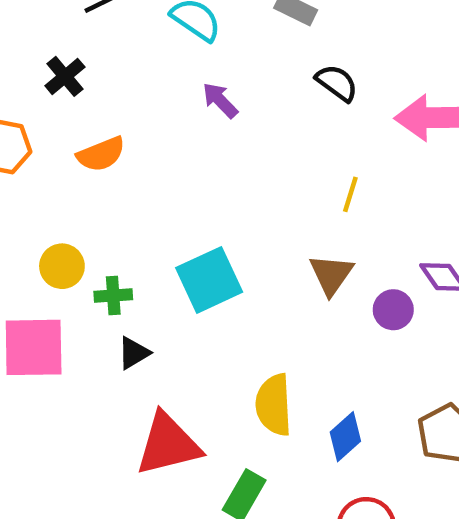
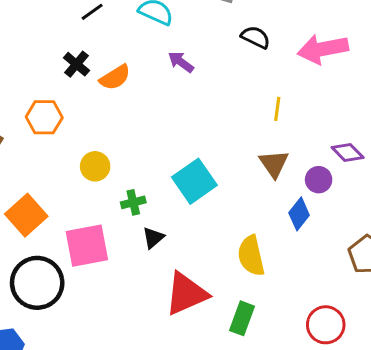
orange semicircle: (101, 154) -> (115, 77), moved
yellow circle: (62, 266) -> (95, 166), moved
blue diamond: (345, 437) -> (299, 214), moved

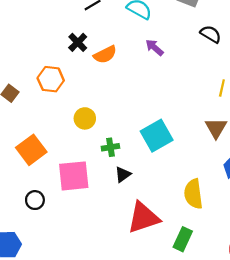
black circle: (37, 283) -> (35, 200), size x0.5

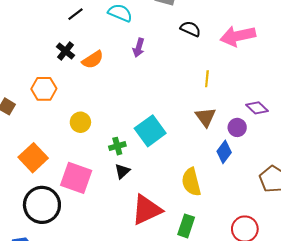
purple arrow: (154, 48) -> (139, 48), turned -108
green cross: (110, 147) -> (117, 146), moved
pink square: (74, 176) -> (76, 178), turned 32
black circle: (35, 200) -> (42, 205), size x2.0

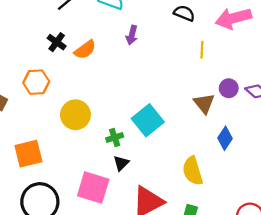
yellow line: (207, 79) -> (202, 50), moved
yellow circle: (80, 122) -> (75, 115), size x1.4
purple circle: (237, 127) -> (229, 88), moved
orange square: (33, 158) -> (28, 154), turned 32
pink square: (76, 178) -> (93, 188), moved

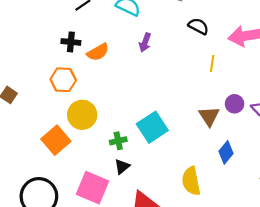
black cross: (57, 42) -> (71, 42), turned -36
orange hexagon: (36, 82) -> (63, 80), moved
orange square: (28, 154) -> (56, 140), moved, turned -32

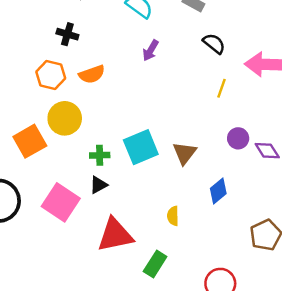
orange semicircle: (98, 52) -> (92, 74), moved
brown triangle: (209, 116) -> (185, 153), moved
yellow semicircle: (191, 181) -> (173, 216), size x0.6

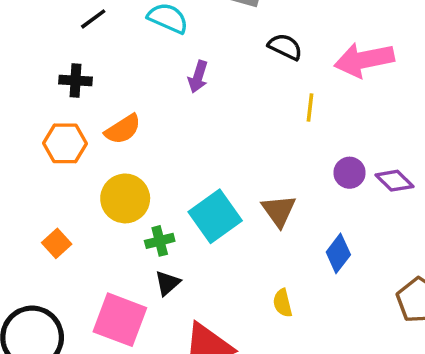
yellow circle: (65, 118) -> (125, 198), moved
orange square: (30, 141) -> (57, 243), size x0.6

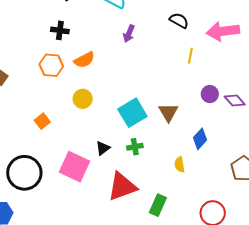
yellow circle: (125, 198) -> (83, 99), size x0.7
green cross: (160, 241) -> (135, 147), moved
yellow semicircle: (283, 303) -> (180, 165), moved

